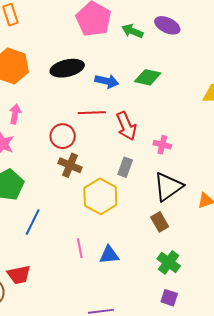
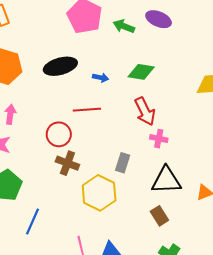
blue arrow: (107, 81) -> (101, 78), size x0.7
red arrow: (126, 126) -> (145, 111), moved
black triangle: (168, 187) -> (166, 180), turned 36

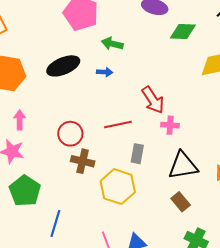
green arrow: (124, 26) -> (112, 44), moved
green diamond: (141, 72) -> (183, 32), moved
red line: (87, 110) -> (118, 125), moved

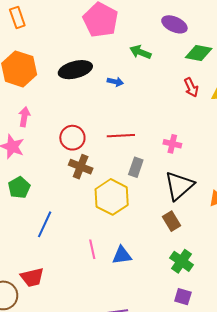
green arrow: (112, 44) -> (140, 52), moved
red arrow: (153, 100) -> (191, 87), moved, size x0.7
black triangle: (183, 166) -> (179, 186), turned -40
green pentagon: (25, 191) -> (19, 188), size x0.7

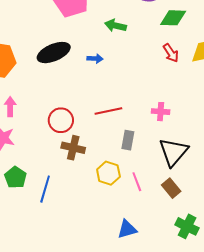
yellow hexagon: (112, 197) -> (108, 173), size x0.7
blue line: (45, 224) -> (45, 189), moved
pink line: (92, 249) -> (137, 182), moved

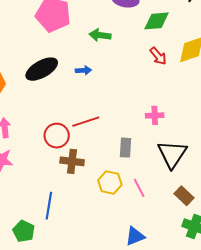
red line: (108, 111) -> (86, 122), moved
green pentagon: (16, 177) -> (24, 231), moved
brown rectangle: (171, 188) -> (184, 196), moved

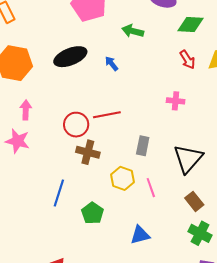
blue arrow: (83, 70) -> (112, 64), turned -133
pink cross: (155, 115) -> (176, 101), moved
green pentagon: (24, 231) -> (92, 213), moved

